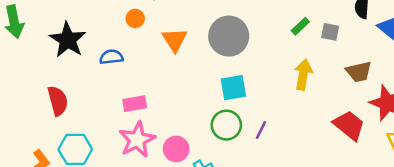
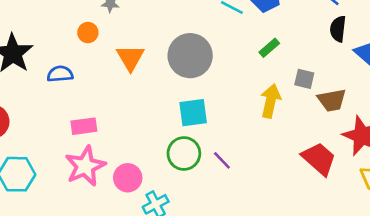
gray square: (330, 32) -> (304, 79), moved
purple line: (261, 130) -> (222, 160), turned -72

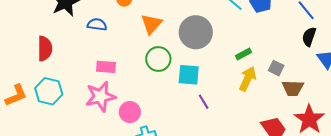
green rectangle: (269, 48) -> (244, 54), moved
green circle: (184, 154) -> (158, 59), moved
purple line: (222, 160) -> (204, 102), moved

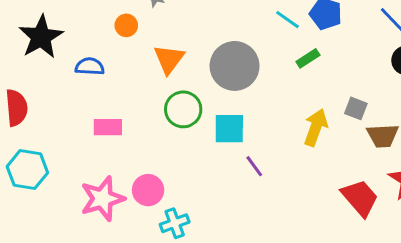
green rectangle: (244, 54) -> (308, 58), moved
pink star: (100, 96) -> (102, 199), moved

